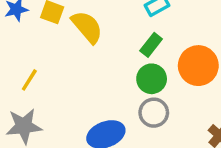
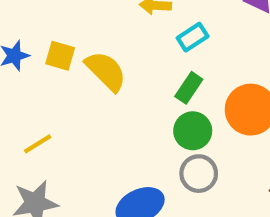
yellow line: (29, 80) -> (38, 144), turned 30

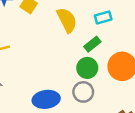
yellow semicircle: (106, 71) -> (67, 20), moved

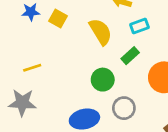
green circle: (87, 68) -> (103, 80), moved

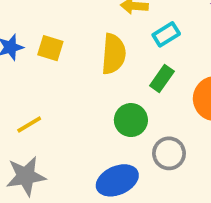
yellow semicircle: (101, 32) -> (114, 54), turned 48

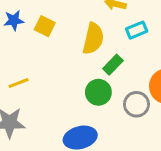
green rectangle: (162, 78) -> (113, 65), moved
gray circle: (169, 153) -> (136, 104), moved

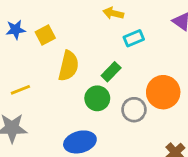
yellow square: (45, 26) -> (45, 35), turned 36
yellow semicircle: (93, 39) -> (68, 66), moved

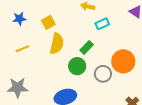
yellow square: (45, 35) -> (48, 22), moved
yellow line: (20, 90) -> (23, 49), moved

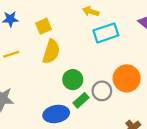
cyan rectangle: (102, 24) -> (106, 33), size x1.5
green rectangle: (87, 47) -> (81, 100), moved

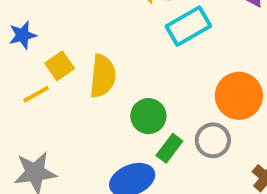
yellow square: (43, 26) -> (60, 66), moved
gray circle: (102, 91) -> (213, 140), moved

